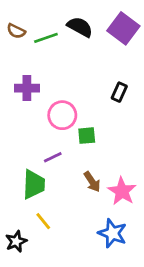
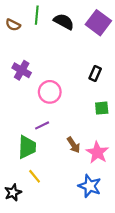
green line: (46, 38) -> (37, 15), moved, turned -66
purple cross: (27, 88) -> (22, 70), turned 30
green square: (87, 136) -> (102, 108), moved

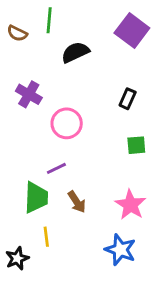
black semicircle: (64, 22) -> (75, 52), moved, turned -54
brown arrow: (74, 145) -> (77, 202), moved
yellow line: (35, 176) -> (46, 237), turned 32

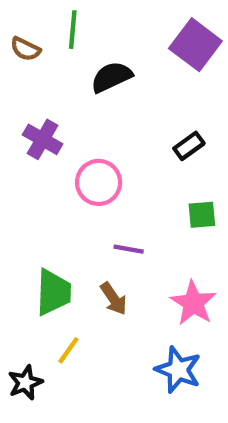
black rectangle: (128, 99) -> (189, 146), turned 30
purple line: (56, 168) -> (129, 249), moved, turned 36
yellow line: (46, 237) -> (68, 350), turned 42

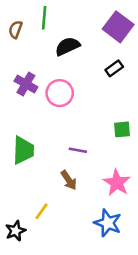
brown semicircle: (25, 49) -> (16, 29), turned 84
black rectangle: (189, 146) -> (114, 68), moved
pink circle: (99, 182) -> (60, 93), moved
green trapezoid: (53, 292) -> (23, 150), moved

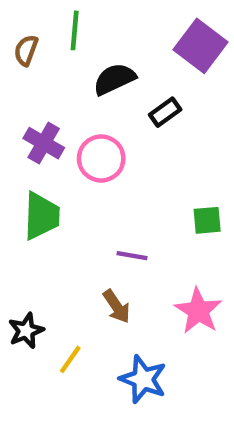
black rectangle: (114, 68) -> (165, 112), moved
green trapezoid: (23, 150) -> (42, 216), moved
blue star: (108, 223) -> (143, 379), moved
black star: (16, 231) -> (26, 331), moved

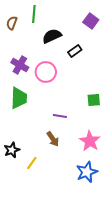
purple square: (200, 46) -> (91, 21), size x0.7
blue star: (143, 379) -> (87, 172), moved, turned 30

